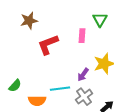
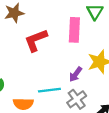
pink rectangle: (82, 36) -> (74, 30), size x1.5

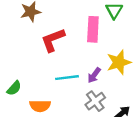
cyan line: (49, 90) -> (67, 78), moved

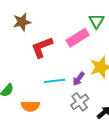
pink rectangle: (93, 29) -> (78, 38), turned 55

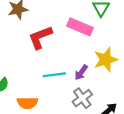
pink rectangle: (78, 38) -> (80, 27), turned 55

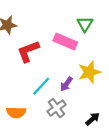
cyan line: (54, 75) -> (41, 86), turned -40
gray cross: (82, 98) -> (57, 108), moved

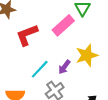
pink rectangle: (65, 41) -> (63, 25), turned -65

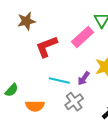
cyan line: (40, 69) -> (59, 80), turned 60

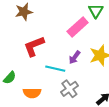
red L-shape: (47, 47) -> (34, 46), moved
purple arrow: (84, 78) -> (75, 57), moved

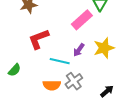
orange semicircle: (32, 93) -> (52, 85), moved

